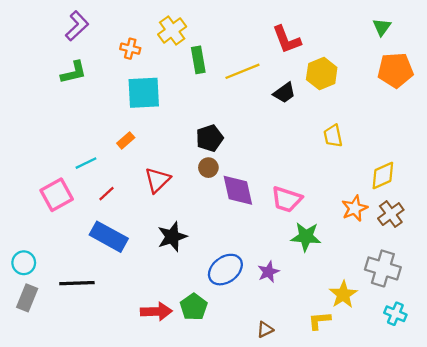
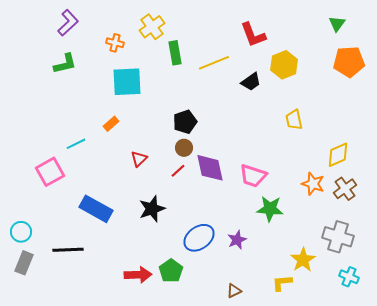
red triangle: (157, 180) -> (139, 159), size x0.7
red line: (106, 194) -> (178, 171), moved
orange star: (355, 208) -> (313, 184), turned -30

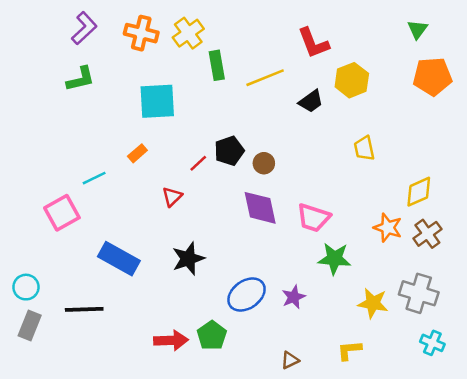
orange cross: (115, 43) -> (141, 33), moved, size x1.5
brown circle: (184, 148) -> (264, 163), moved
red line: (178, 171) -> (198, 163), moved
yellow star: (303, 260) -> (373, 303), moved, turned -30

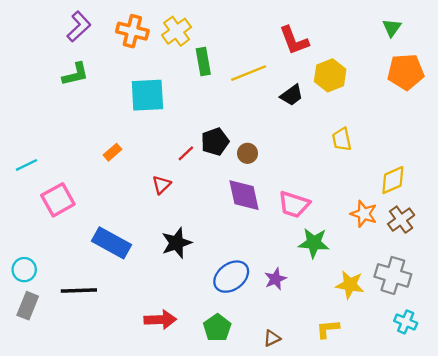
orange rectangle: (137, 153) -> (113, 152), moved
cyan line: (94, 178) -> (27, 165), moved
green pentagon: (212, 335) -> (217, 328), moved

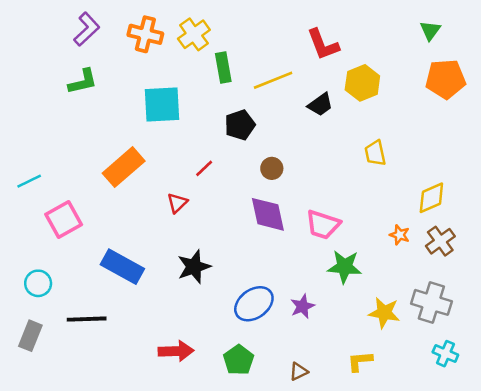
black pentagon: (215, 142) -> (240, 125), moved
orange rectangle: (113, 152) -> (124, 167), size x2.0
orange star: (364, 214) -> (399, 235), size x0.7
cyan circle: (24, 270) -> (38, 283), moved

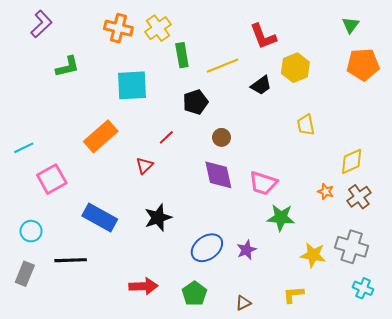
purple L-shape: (87, 29) -> (41, 24), moved

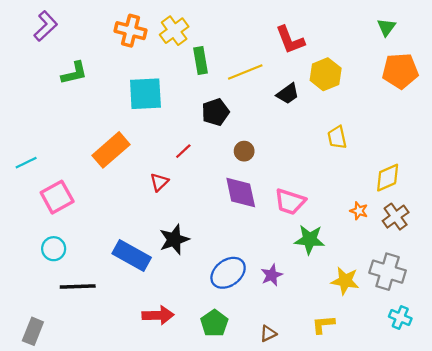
blue rectangle: (100, 218) -> (132, 256), moved
cyan circle: (31, 231) -> (54, 249), moved
gray rectangle: (25, 274) -> (33, 331), moved

